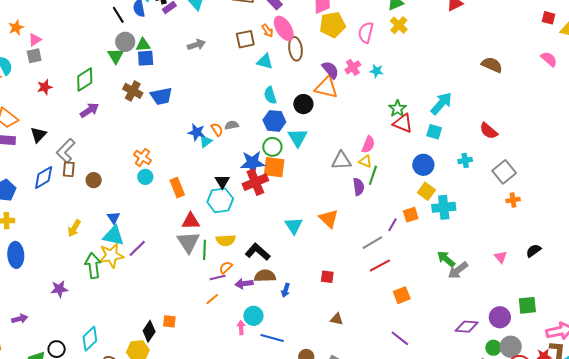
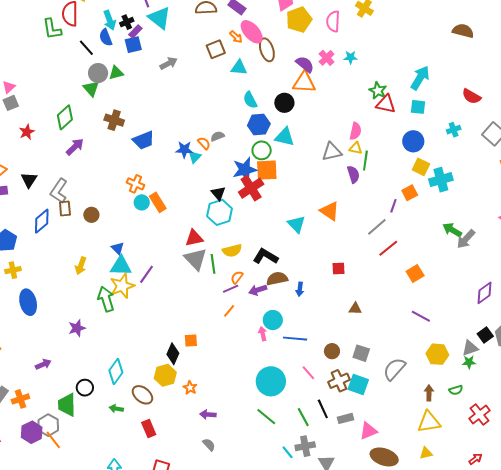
blue square: (146, 58) -> (133, 45), moved
blue trapezoid: (161, 96) -> (144, 140), moved
cyan triangle: (298, 138) -> (285, 137), turned -35
orange rectangle: (177, 188) -> (158, 202), moved
purple diamond: (467, 327) -> (484, 293), turned -30

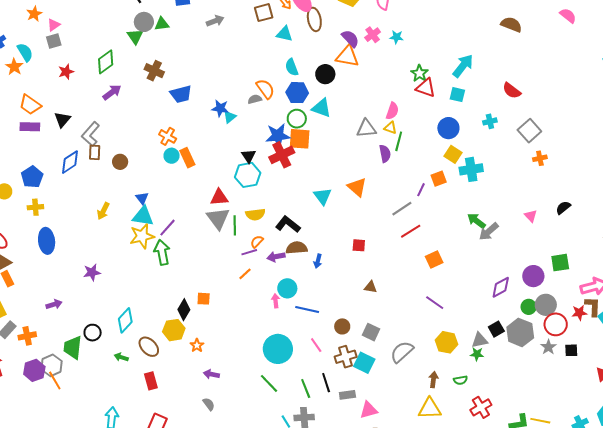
orange semicircle: (204, 143) -> (265, 89), moved, size x1.5
green arrow: (106, 299) -> (162, 252), moved

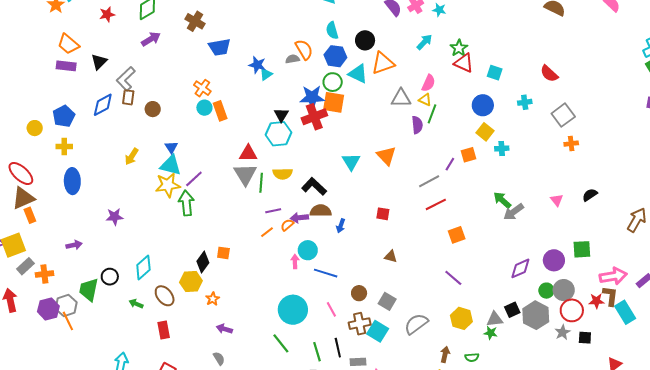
orange triangle: (347, 56) -> (383, 63), moved, turned -35
cyan arrow: (463, 66) -> (424, 42), moved, size x0.7
cyan cross: (471, 169) -> (502, 148), size x0.6
orange semicircle: (257, 242) -> (287, 225), moved

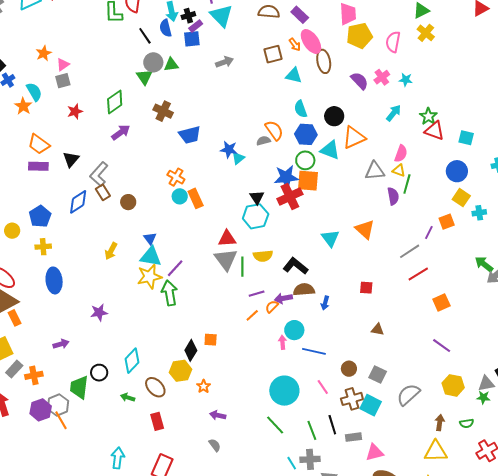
brown rectangle: (128, 97) -> (103, 192), turned -35

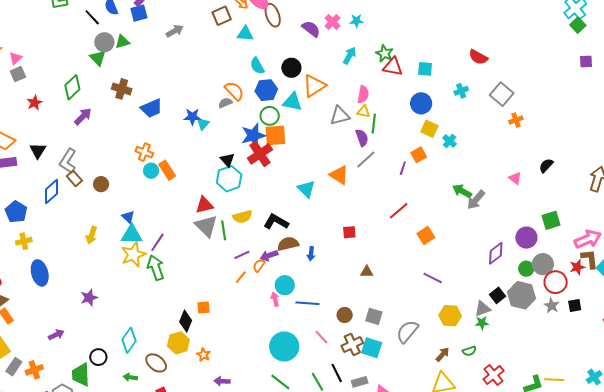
cyan cross: (479, 213) -> (450, 141), turned -32
gray line: (410, 251) -> (366, 159), moved
brown arrow: (440, 423) -> (443, 354), turned 42

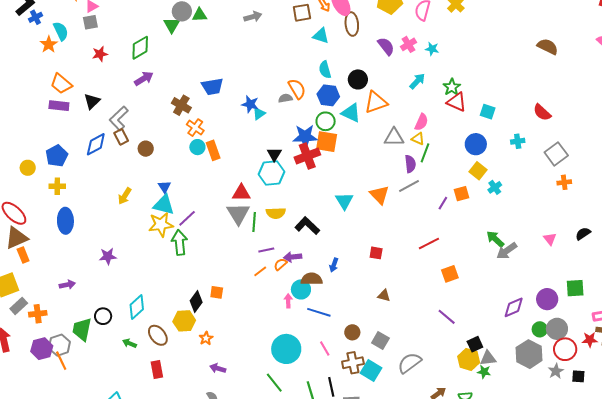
brown cross: (122, 89) -> (181, 105), moved
brown semicircle: (288, 244) -> (312, 279), moved
black square: (497, 295) -> (475, 344), moved
yellow hexagon: (450, 316) -> (469, 359), moved

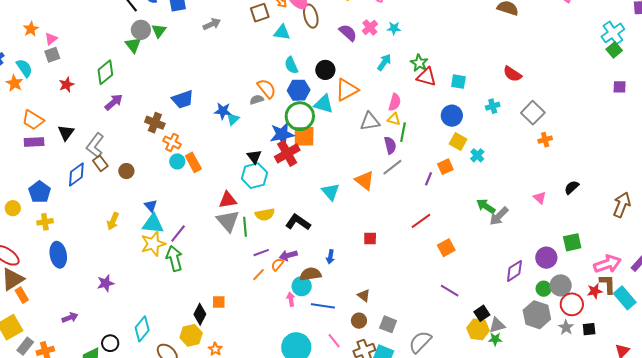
green triangle: (200, 15) -> (159, 31), turned -42
green circle: (326, 121) -> (300, 116), size x1.5
brown triangle: (384, 296) -> (364, 296), moved, turned 32

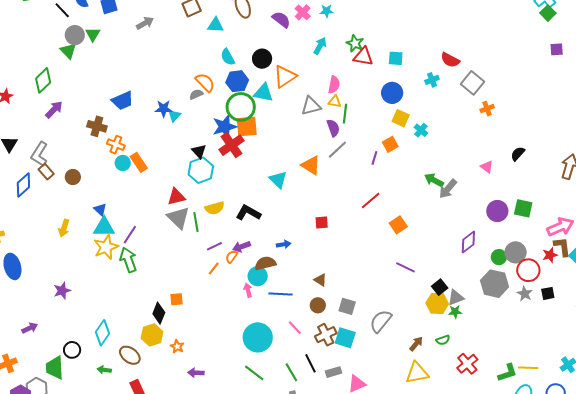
red semicircle: (512, 74) -> (450, 60), moved
green square: (572, 242) -> (523, 208), turned 30
blue arrow: (330, 257) -> (284, 244), turned -104
purple circle: (546, 258) -> (497, 211), moved

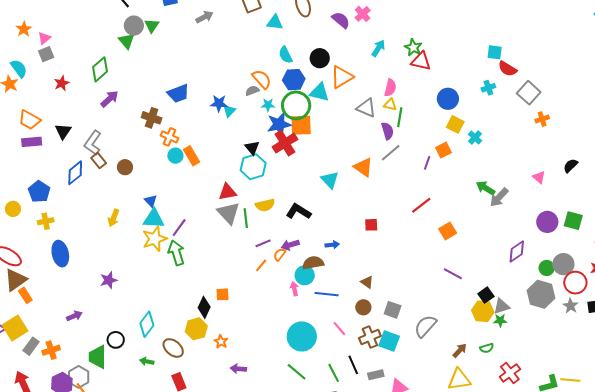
cyan star: (327, 11) -> (268, 105), moved
cyan square: (396, 58) -> (495, 52), moved
gray triangle: (311, 106) -> (366, 108), turned 35

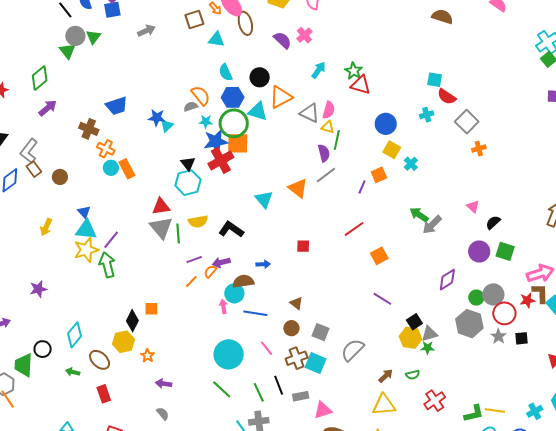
gray triangle: (366, 108) -> (310, 113), moved
black semicircle: (570, 166) -> (493, 222), moved

